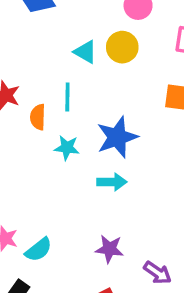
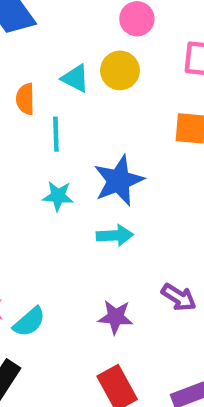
orange semicircle: (38, 117) -> (25, 99), moved
purple arrow: (157, 273) -> (179, 297), moved

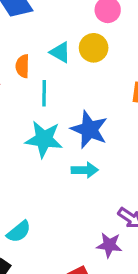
blue star: (119, 181) -> (89, 129), turned -30
cyan star: (58, 196) -> (44, 139), size x1.6
purple star: (116, 317) -> (109, 245), moved

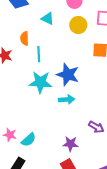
yellow circle: (94, 48) -> (78, 25), moved
cyan triangle: (60, 52) -> (48, 19), moved
purple star: (109, 245) -> (70, 144), moved

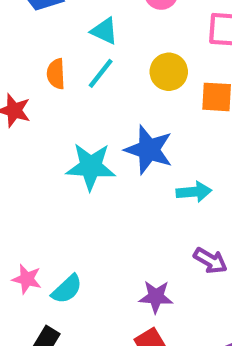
yellow circle: (78, 25) -> (169, 72), moved
cyan line: (39, 54) -> (101, 73), moved, turned 42
cyan arrow: (67, 100) -> (194, 192), moved

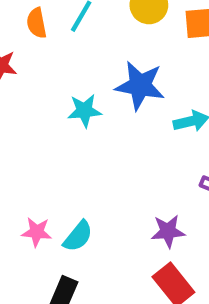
cyan star: (91, 167) -> (84, 111), size x0.7

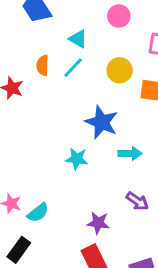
cyan star: (84, 111) -> (77, 159), moved

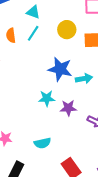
cyan arrow: (130, 154) -> (84, 79), moved
cyan semicircle: (38, 213) -> (42, 143), moved, turned 35
purple star: (98, 223) -> (68, 108), moved

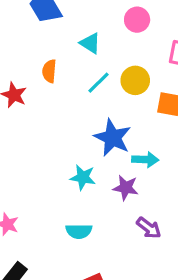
cyan line: (33, 33) -> (99, 83), moved
purple star: (68, 108) -> (126, 188), moved
cyan semicircle: (42, 143) -> (79, 231), moved

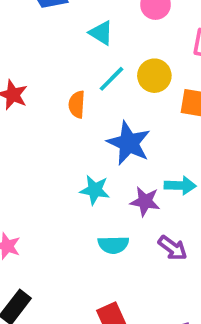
orange semicircle: (49, 71) -> (77, 104), moved
cyan arrow: (145, 160) -> (180, 186), moved
cyan semicircle: (79, 231) -> (113, 245), moved

